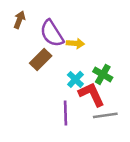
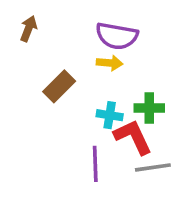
purple semicircle: (52, 33) -> (117, 36), moved, turned -48
green cross: (103, 74) -> (149, 108), turned -30
cyan cross: (75, 79) -> (110, 115), turned -35

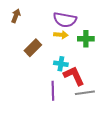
green cross: (149, 108) -> (86, 39), moved

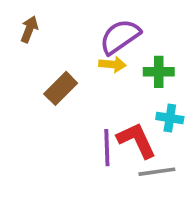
purple semicircle: (65, 20) -> (120, 37), turned 135
cyan cross: (61, 64) -> (170, 118), moved
purple line: (53, 91) -> (107, 148), moved

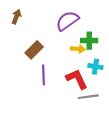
yellow arrow: (112, 64) -> (78, 49), moved
purple line: (107, 148) -> (43, 75), moved

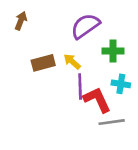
yellow arrow: (78, 49) -> (72, 62), moved, turned -144
brown rectangle: (34, 50) -> (43, 63), turned 30
purple line: (43, 75) -> (80, 87), moved

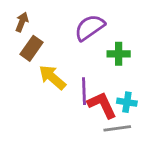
yellow arrow: (72, 62) -> (52, 77), moved, size x1.5
brown rectangle: (43, 63) -> (32, 48), moved, turned -40
cyan cross: (121, 84) -> (127, 102), moved

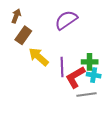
green cross: (119, 54) -> (90, 62), moved
red L-shape: (102, 105) -> (75, 77), turned -95

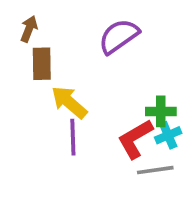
brown rectangle: (23, 35) -> (42, 64), turned -36
purple line: (62, 67) -> (73, 137), moved
cyan cross: (94, 75) -> (168, 135), turned -32

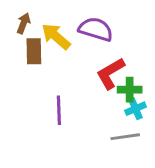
purple semicircle: (119, 36) -> (96, 29), turned 52
yellow arrow: (69, 102) -> (56, 37), moved
red L-shape: (135, 139) -> (110, 73), moved

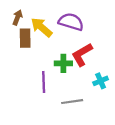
green cross: (130, 90) -> (63, 63), moved
gray line: (125, 137) -> (72, 102), moved

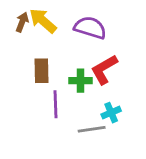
yellow arrow: (42, 27) -> (43, 21), moved
brown rectangle: (25, 38) -> (42, 71), moved
cyan cross: (101, 81) -> (111, 113), moved

